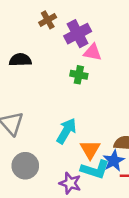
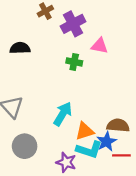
pink triangle: (93, 52) -> (100, 46), moved
orange triangle: (90, 150) -> (85, 131), turned 42

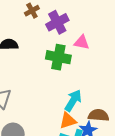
green cross: (74, 62) -> (58, 57), size x1.6
cyan arrow: (63, 114) -> (73, 100), moved

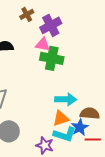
pink triangle: (82, 42) -> (43, 44), moved
cyan arrow: (73, 100) -> (66, 99), turned 60

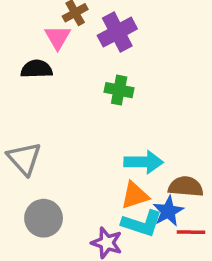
pink triangle: (43, 44) -> (58, 37), moved, turned 49
green cross: (52, 58) -> (119, 90), size x0.7

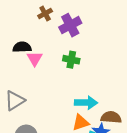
pink triangle: (58, 37) -> (35, 59), moved
gray triangle: (24, 159) -> (15, 101), turned 40

